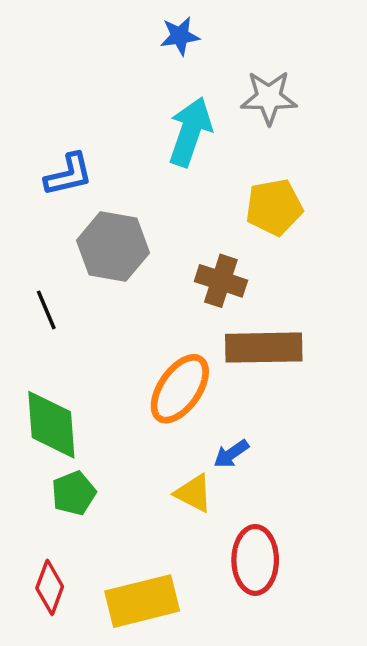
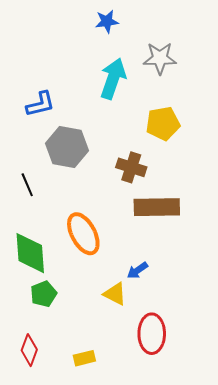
orange ellipse: (180, 389) -> (83, 234), moved, turned -63
yellow rectangle: (142, 601) -> (84, 358), size x0.5

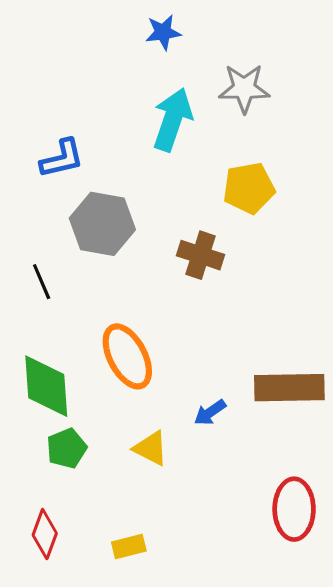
brown rectangle: (157, 207) -> (289, 388), moved
yellow triangle: (115, 294) -> (151, 448), moved
red ellipse: (152, 334) -> (294, 509), moved

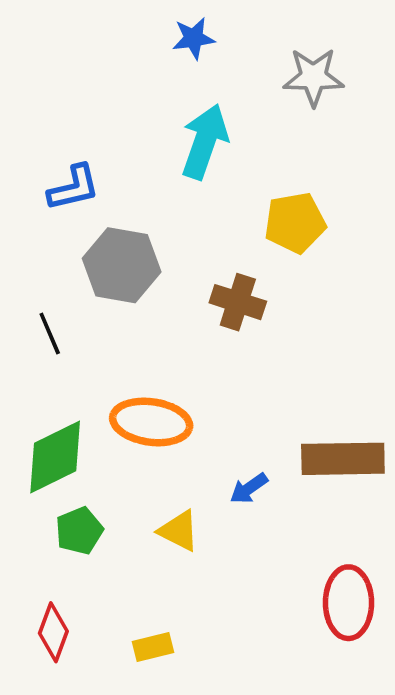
gray star: (244, 88) -> (313, 77), moved
orange ellipse: (127, 356) -> (151, 422), turned -54
green diamond: (46, 386) -> (55, 457), turned 68

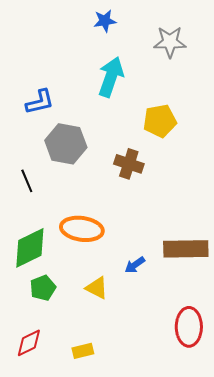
red diamond: (53, 632) -> (29, 343), turned 44

